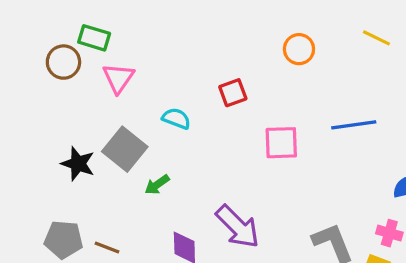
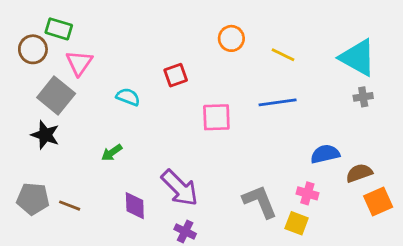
yellow line: (376, 38) -> (283, 55), moved
gray square: (125, 149) -> (56, 96), moved

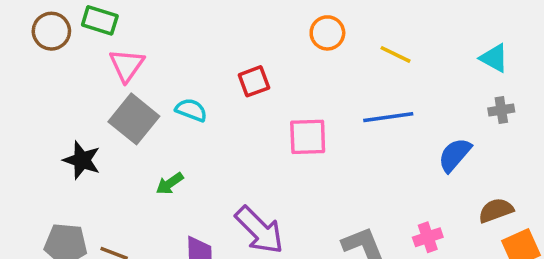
brown circle: (33, 49) -> (51, 31), moved
cyan triangle: (358, 57) -> (494, 58), size x0.6
gray square: (56, 96) -> (134, 119), moved
blue semicircle: (325, 154) -> (455, 155), moved, turned -36
pink cross: (307, 193) -> (428, 237), turned -35

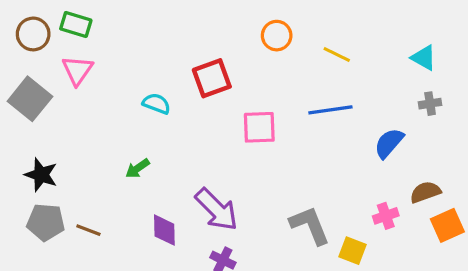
pink triangle: (127, 65) -> (77, 70), moved
red square: (254, 81) -> (212, 78), size x1.4
gray square: (134, 119) -> (30, 99), moved
black star: (82, 160) -> (41, 175), moved
pink cross: (428, 237) -> (386, 216), moved

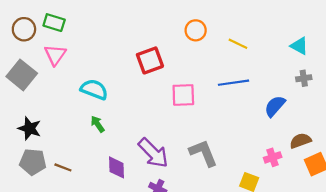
cyan semicircle: (156, 104) -> (94, 89), moved, size x1.4
green arrow: (137, 168) -> (98, 124), turned 90
gray L-shape: (310, 225) -> (203, 153), moved

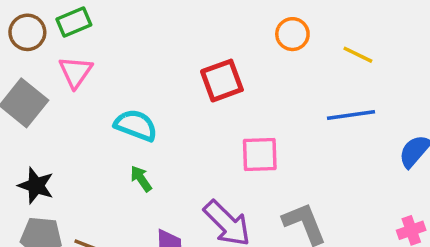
green rectangle: (54, 23) -> (74, 22), turned -40
pink square: (183, 95) -> (260, 155), moved

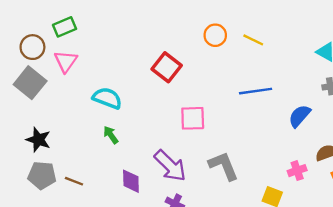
brown circle: (27, 32) -> (32, 47), moved
yellow line: (358, 55) -> (253, 40), moved
red square: (222, 81) -> (167, 67), turned -32

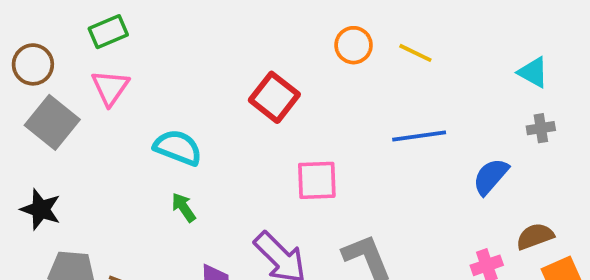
brown circle: (32, 47) -> (33, 64), moved
black star: (38, 140) -> (41, 209), moved

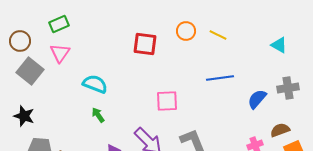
red square: (274, 97) -> (145, 44), moved, turned -30
gray cross: (541, 128) -> (288, 88), moved, size x1.5

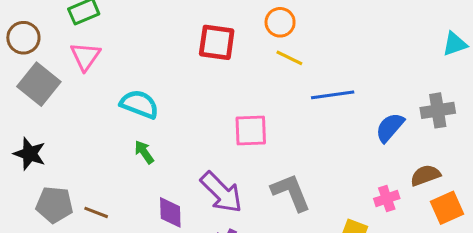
yellow line: (218, 35) -> (289, 58), moved
cyan triangle: (279, 45) -> (455, 44), moved, turned -48

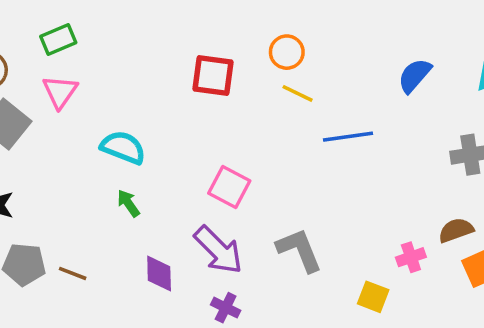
blue semicircle: (390, 127) -> (415, 75), moved
pink square: (251, 130) -> (229, 187), moved, turned 30

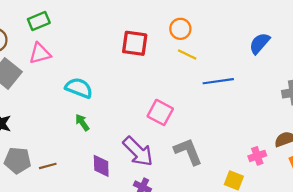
pink triangle: (60, 92) -> (40, 53), turned 40
pink square: (229, 187) -> (160, 112), moved
brown line: (73, 273) -> (48, 166), turned -36

